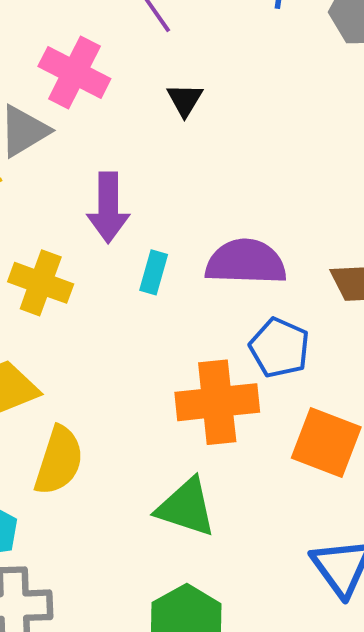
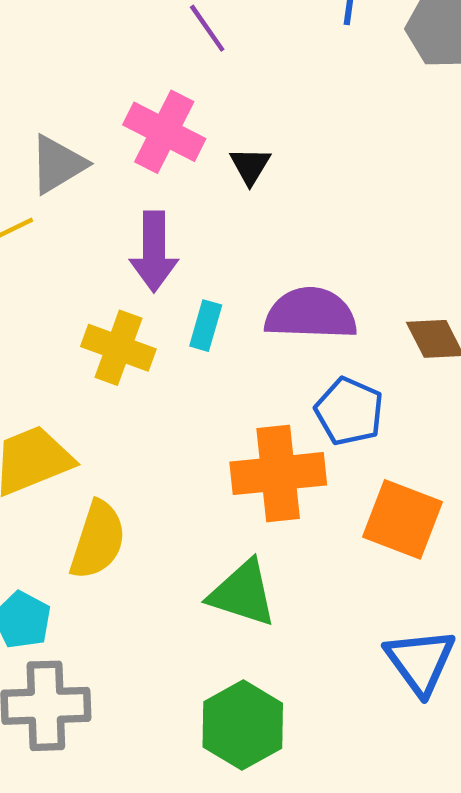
pink cross: (74, 73) -> (164, 132), moved
black triangle: (185, 100) -> (250, 166), moved
yellow cross: (41, 283) -> (118, 348), moved

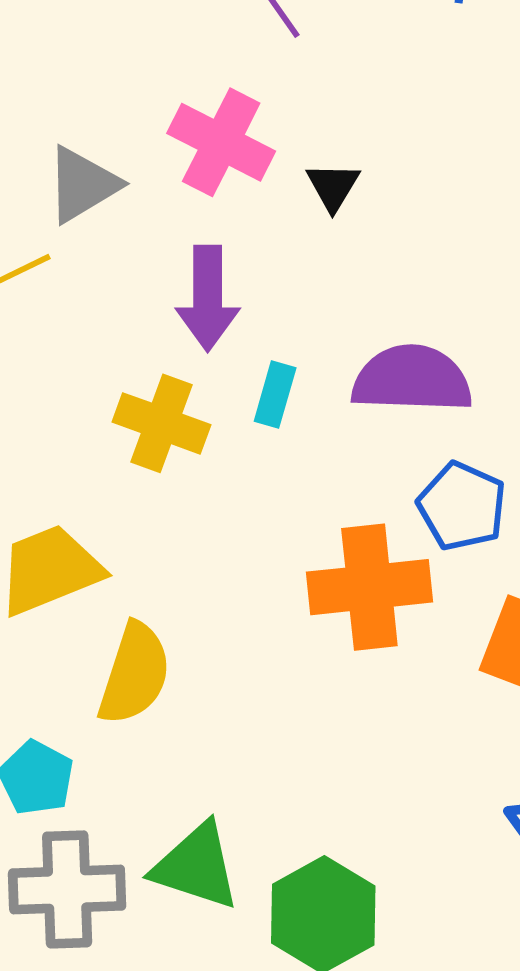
green triangle: (243, 593) -> (196, 866), moved

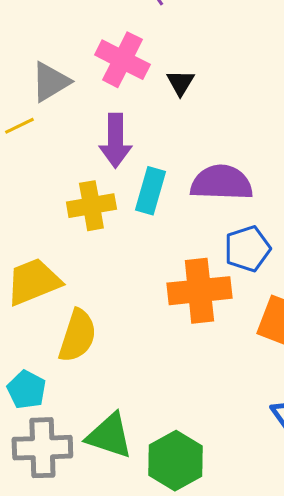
cyan rectangle: (275, 394) -> (150, 191), size x1.4
yellow cross: (161, 423) -> (91, 206), turned -30
blue pentagon: (462, 506) -> (247, 249), turned 30

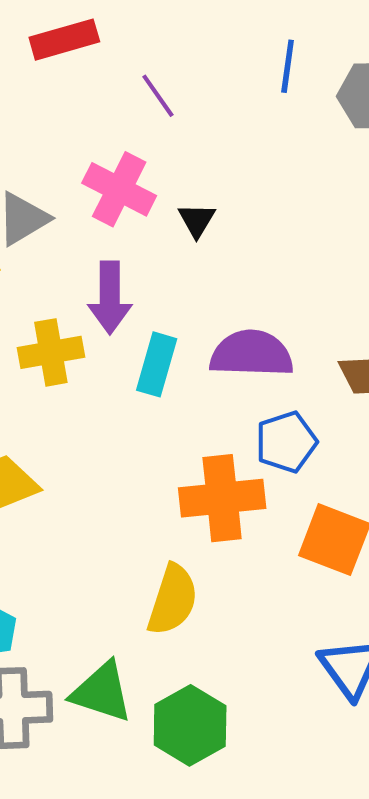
yellow cross: (91, 206) -> (51, 352), moved
yellow semicircle: (77, 336) -> (173, 600), moved

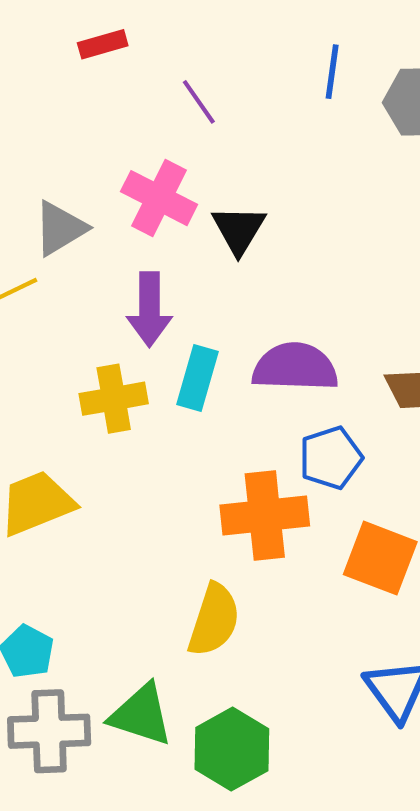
red rectangle: (64, 40) -> (103, 44), size x0.7
black triangle: (197, 220) -> (239, 230), size x1.4
yellow cross: (51, 352) -> (114, 399), moved

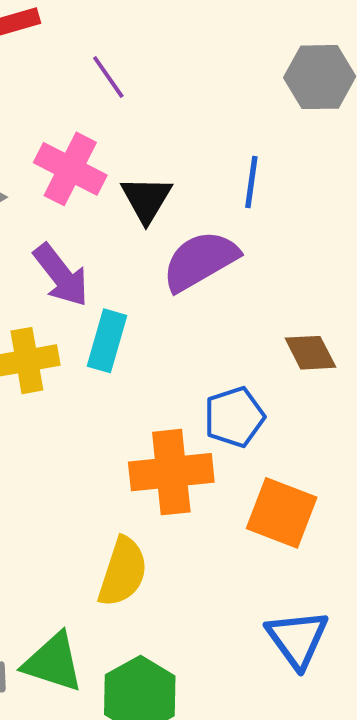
blue line: (332, 72) -> (251, 182), moved
purple arrow: (149, 309) -> (61, 275), turned -38
purple semicircle: (295, 367) -> (200, 261), moved, turned -32

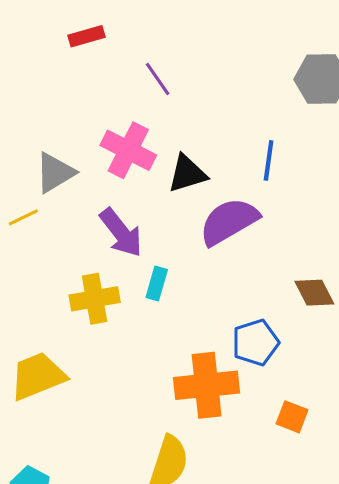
black triangle: (146, 199) -> (187, 174), turned 42
cyan rectangle: (107, 341) -> (157, 283), size x0.7
orange square: (282, 513) -> (292, 417), size x0.6

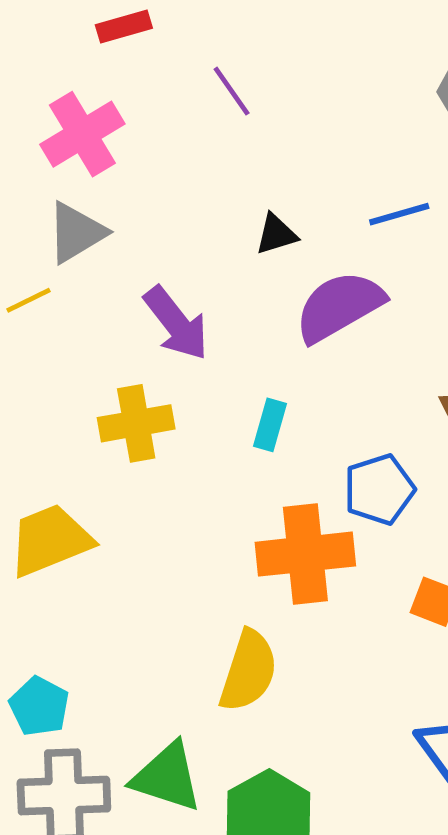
pink cross: (128, 150) -> (82, 134), moved, turned 32
blue line: (269, 160) -> (399, 214), turned 66
black triangle: (187, 174) -> (276, 234), size x0.7
cyan rectangle: (157, 283) -> (270, 425), moved

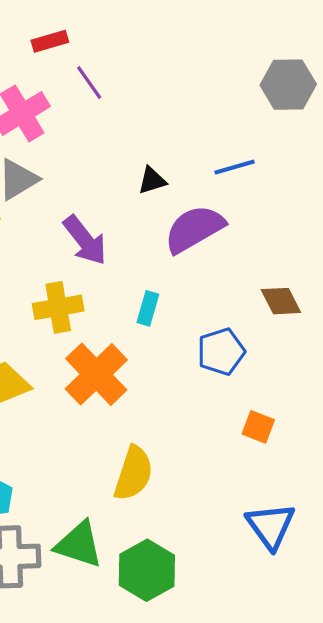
purple line: (232, 91) -> (89, 82), moved
orange cross: (305, 554) -> (96, 374), moved, turned -38

